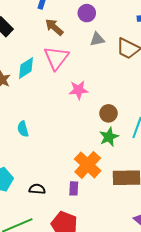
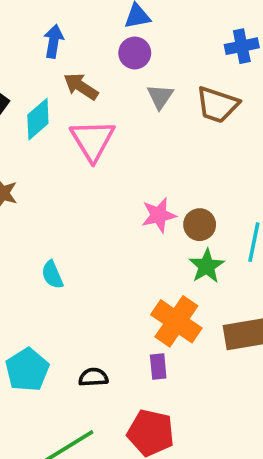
gray triangle: (97, 39) -> (160, 97), turned -35
cyan diamond: (26, 68) -> (38, 119), moved
pink star: (78, 90) -> (159, 215), moved

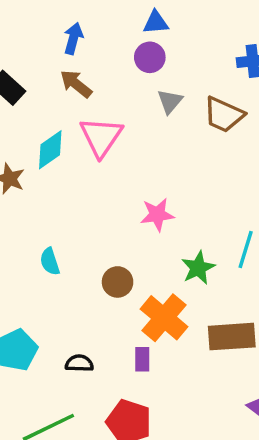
brown arrow: (81, 86) -> (76, 84), moved
cyan diamond: (38, 119) -> (50, 150), moved
brown circle: (200, 225) -> (118, 282), moved

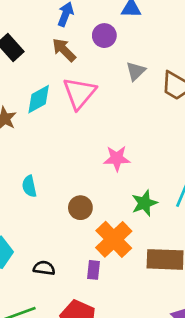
purple circle: (150, 57) -> (104, 36), moved

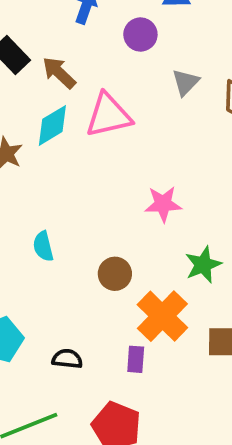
brown arrow: (64, 50) -> (59, 73), moved
pink triangle: (79, 93) -> (108, 115), turned 39

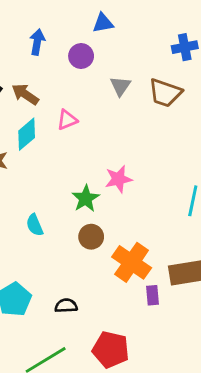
pink triangle: (108, 115) -> (67, 120), size x0.6
green star: (203, 265) -> (86, 199), moved
purple rectangle: (136, 359) -> (152, 295), moved

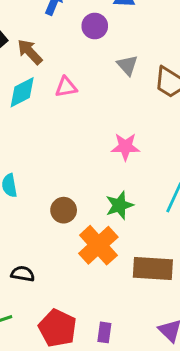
gray triangle: (120, 86) -> (127, 65), turned -30
pink star: (118, 179) -> (125, 147), moved
green star: (86, 199) -> (119, 205), moved
purple rectangle: (152, 295) -> (104, 332), moved

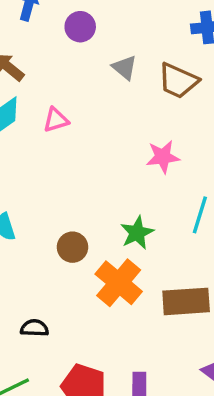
pink triangle: (66, 87) -> (56, 120), moved
pink star: (125, 147) -> (163, 157), moved

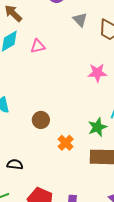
green star: (137, 233) -> (97, 127), moved
orange cross: (119, 283) -> (66, 143), size x0.6

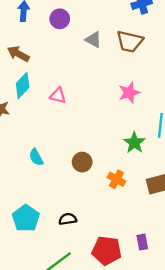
pink triangle: (38, 46) -> (58, 96), moved, turned 42
green star: (97, 127) -> (134, 143), moved

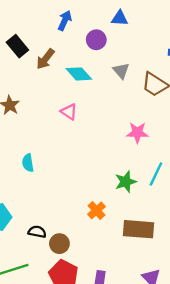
brown arrow: (18, 54) -> (45, 59), turned -100
cyan diamond: (23, 85) -> (79, 74), moved, turned 75
brown circle: (82, 162) -> (59, 244), moved

